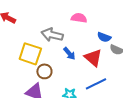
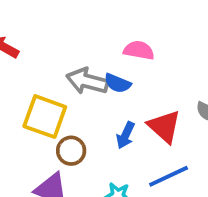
blue semicircle: (104, 37) -> (118, 83), moved
blue arrow: (69, 54) -> (126, 135), moved, turned 64

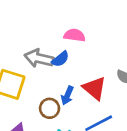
blue semicircle: (118, 83) -> (60, 59), turned -60
brown circle: (71, 151) -> (50, 108), moved

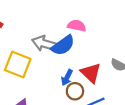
blue semicircle: (60, 59) -> (63, 45), size x1.5
brown circle: (50, 108) -> (75, 91), moved

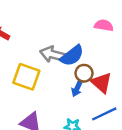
pink semicircle: (77, 26) -> (104, 25), moved
brown circle: (75, 91) -> (84, 73), moved

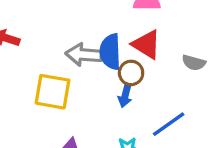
blue semicircle: (72, 56) -> (110, 52), turned 135
red triangle: (101, 83) -> (146, 44), moved

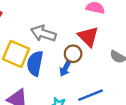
blue semicircle: (110, 52) -> (35, 63), moved

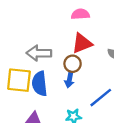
red triangle: (88, 37) -> (82, 43), turned -50

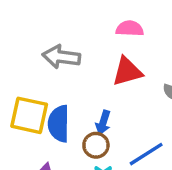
gray arrow: (39, 53) -> (61, 57), moved
brown circle: (73, 64) -> (96, 145), moved

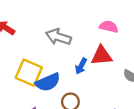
blue arrow: (103, 123) -> (81, 66), moved
blue semicircle: (59, 124) -> (48, 82), turned -125

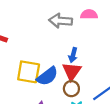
gray arrow: (58, 37) -> (61, 21), moved
red triangle: (101, 56) -> (72, 71), moved, turned -36

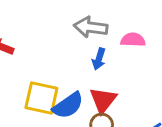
pink semicircle: (89, 14) -> (133, 40), moved
blue arrow: (73, 55) -> (99, 59), moved

